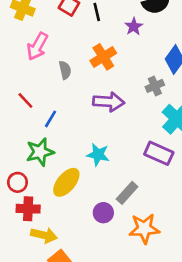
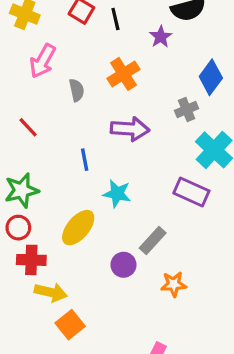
blue line: (51, 119) -> (85, 160), moved, turned -42
green star: (40, 152) -> (22, 190), moved
orange star: (144, 229) -> (174, 284), size x0.7

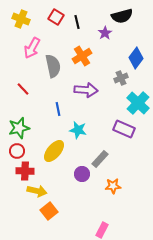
gray semicircle: (77, 90) -> (53, 66), size x1.6

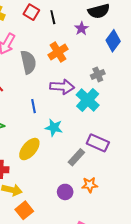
blue diamond: (136, 58) -> (113, 41), moved
cyan cross: (138, 103) -> (88, 100), moved
purple rectangle: (124, 129) -> (98, 143), moved
purple circle: (82, 174) -> (65, 192), moved

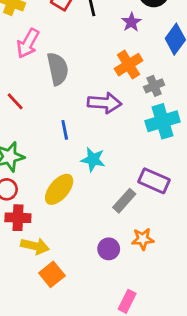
orange cross: (58, 52) -> (129, 65), moved
cyan cross: (88, 100) -> (163, 121), moved, turned 30

